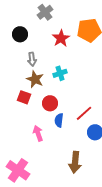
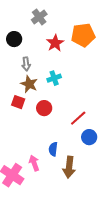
blue semicircle: (59, 120) -> (53, 149), moved
pink arrow: (38, 133) -> (34, 163), moved

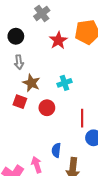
gray arrow: (26, 64) -> (19, 62), moved
cyan cross: (54, 78) -> (65, 83), moved
red line: (78, 118) -> (82, 118), turned -48

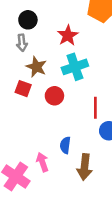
black circle: (16, 36) -> (28, 20), moved
red star: (58, 40) -> (68, 35), moved
cyan cross: (65, 83) -> (75, 67), size x1.5

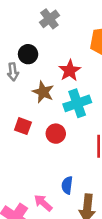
gray arrow: (22, 43) -> (13, 72), moved
brown star: (36, 67) -> (43, 92), moved
pink arrow: (42, 162) -> (43, 203), turned -30

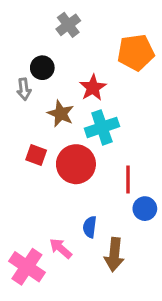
red circle: (56, 134) -> (76, 164), size x1.6

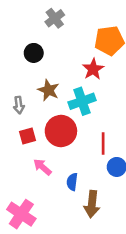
red star: (93, 88) -> (93, 69), moved
gray arrow: (24, 89) -> (19, 105), moved
red square: (36, 155) -> (27, 136), moved, turned -35
pink arrow: (61, 248) -> (42, 167), moved

